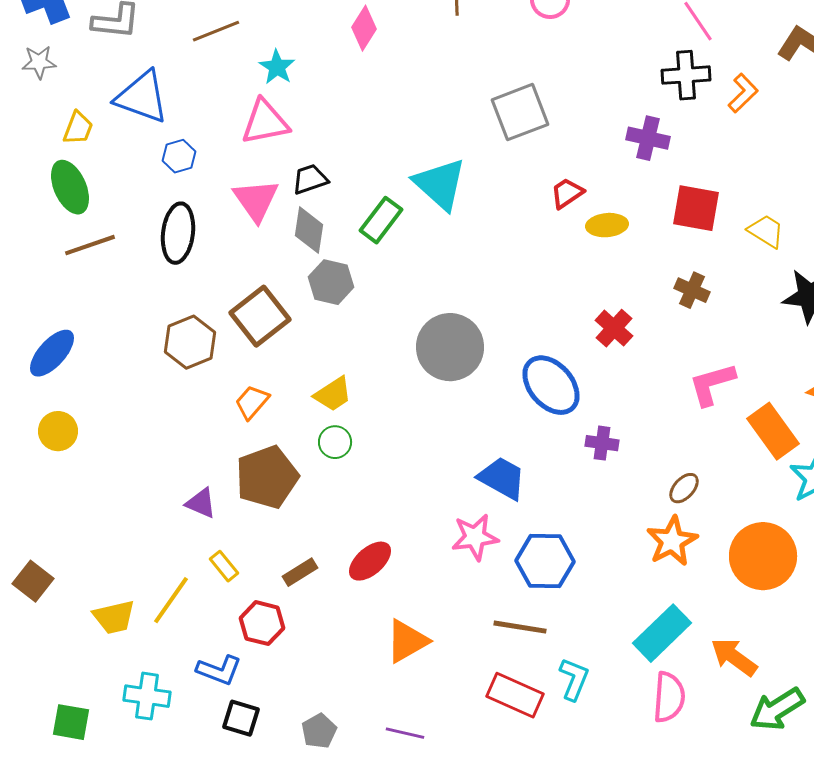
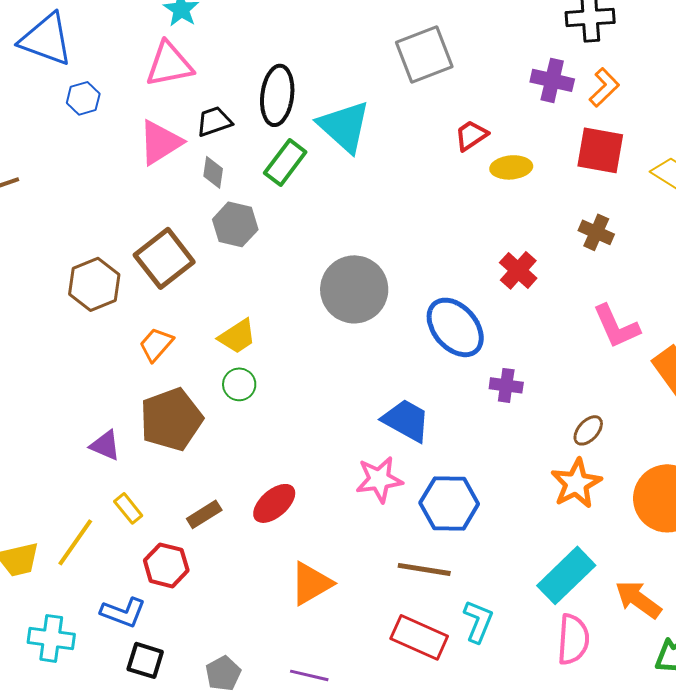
orange L-shape: (743, 93) -> (604, 87), moved
pink triangle: (256, 200) -> (160, 142), turned 33
gray diamond: (309, 230) -> (213, 172), size x0.7
black ellipse: (178, 233) -> (277, 95), moved
pink L-shape: (712, 384) -> (616, 326), turned -98

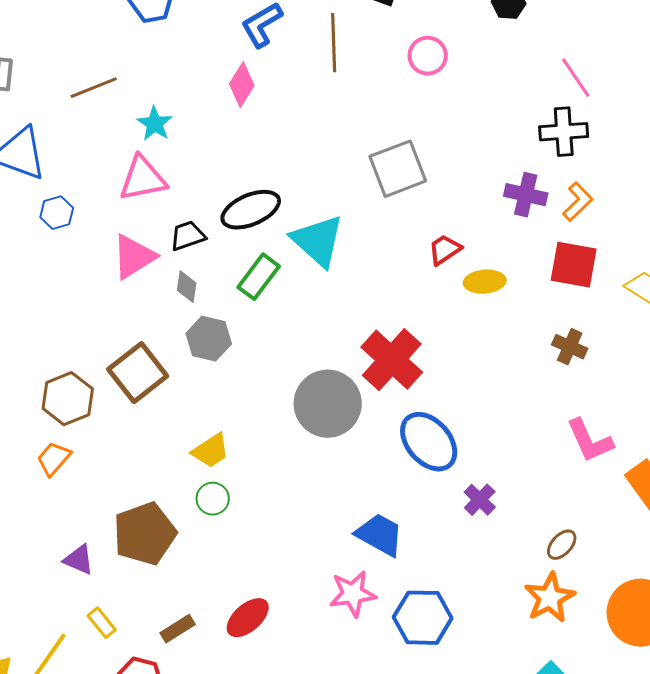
black ellipse: (277, 95) -> (251, 210), turned 60
red cross: (518, 270) -> (392, 360), moved, size x1.6
orange trapezoid: (156, 344) -> (54, 459), moved
purple cross: (506, 385) -> (480, 500), turned 36

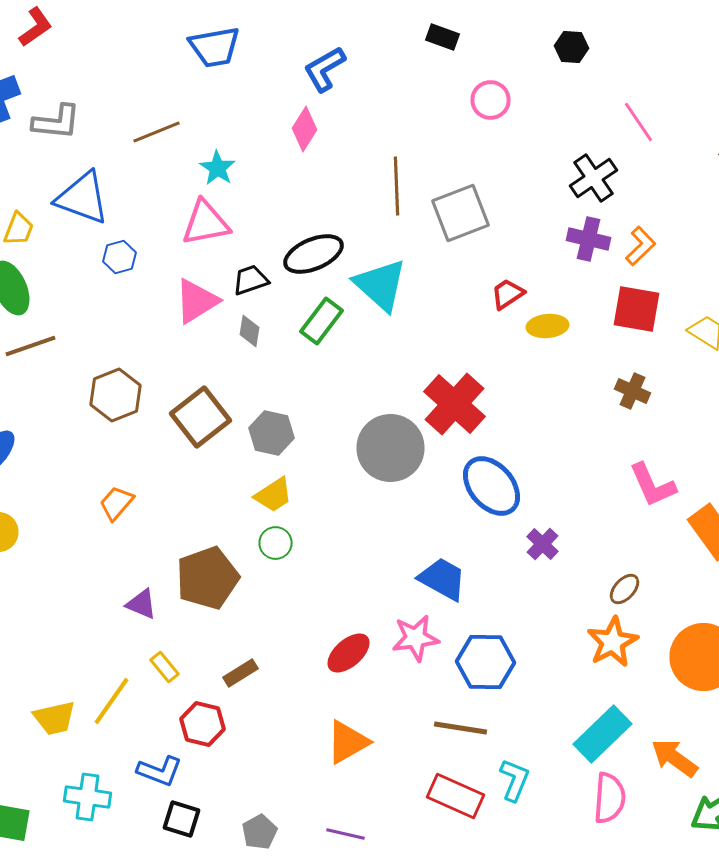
brown line: (334, 43) -> (396, 186), moved
black cross: (564, 132) -> (594, 178), moved, turned -30
gray hexagon: (209, 339) -> (272, 433), moved
brown hexagon: (68, 399) -> (116, 395), moved
red ellipse: (248, 618) -> (348, 653), moved

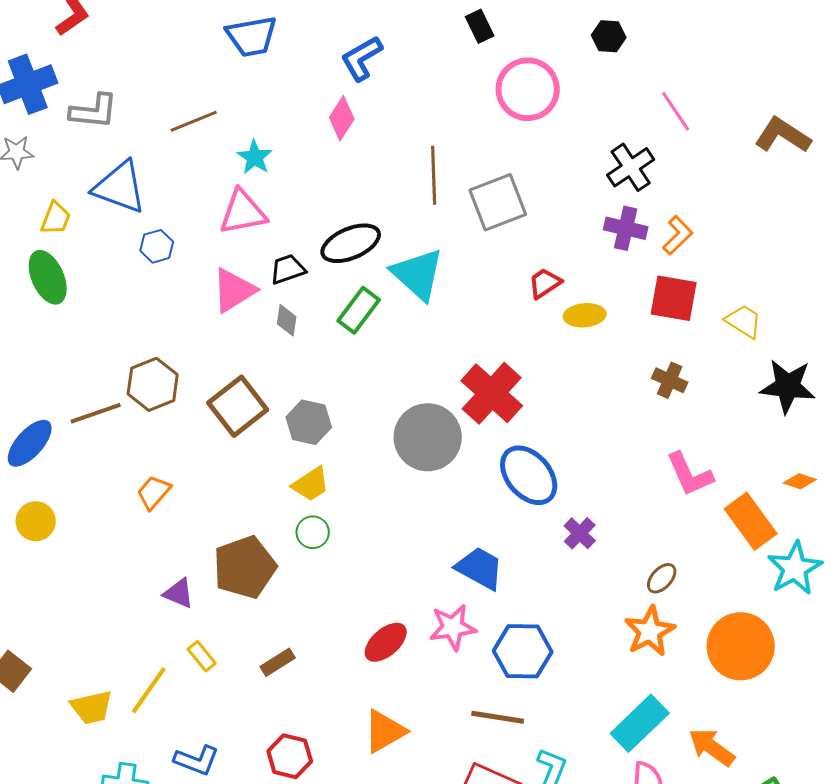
black rectangle: (442, 37) -> (480, 26), turned 44
pink circle: (490, 100) -> (528, 89), size x1.6
brown line: (30, 346) -> (96, 413), moved
red hexagon: (202, 724) -> (290, 756), moved

